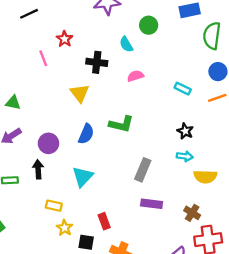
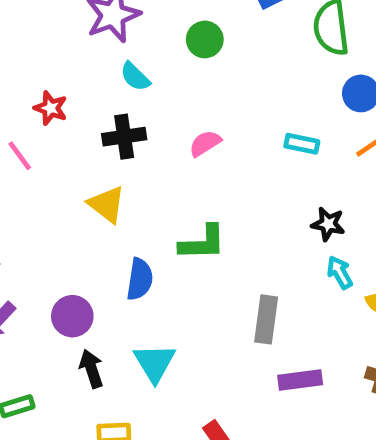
cyan semicircle: (126, 44) -> (135, 77), moved
cyan arrow: (185, 156) -> (340, 272), turned -112
black arrow: (38, 169) -> (91, 369), moved

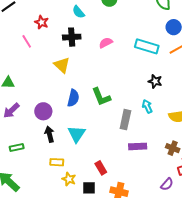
cyan rectangle: (302, 144) -> (147, 46), size x1.6
green L-shape: (202, 243) -> (101, 97), moved, turned 65
cyan arrow: (340, 272) -> (147, 106), moved

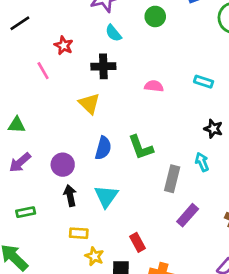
pink semicircle: (106, 43) -> (154, 86), moved, turned 32
cyan rectangle: (147, 46) -> (204, 82), size x0.6
purple rectangle: (138, 146) -> (188, 215), turned -48

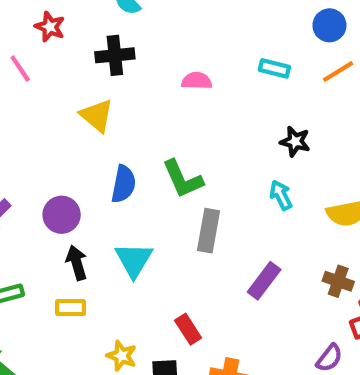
gray rectangle: (172, 179) -> (209, 231), moved
yellow rectangle: (79, 233) -> (70, 308), moved

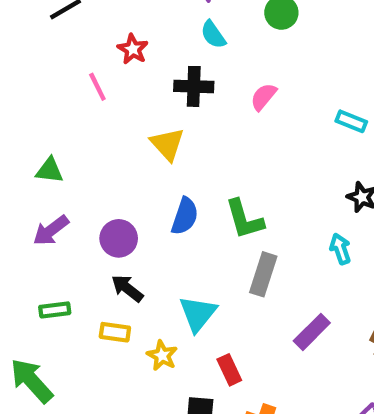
pink semicircle: (197, 81) -> (263, 97), moved, turned -60
cyan triangle: (134, 260) -> (198, 314), moved
black arrow: (77, 263) -> (127, 288), turned -44
yellow star: (122, 356) -> (162, 355), moved

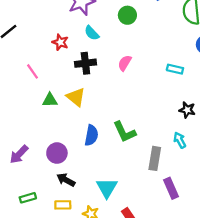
red star: (133, 49) -> (60, 42), moved
green triangle: (50, 170) -> (50, 100), moved
gray rectangle: (263, 274) -> (155, 158), moved
purple rectangle: (312, 332) -> (171, 188), turned -60

